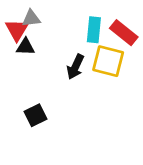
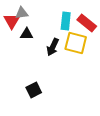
black triangle: (25, 47) -> (27, 34), moved
black square: (35, 115) -> (34, 90), moved

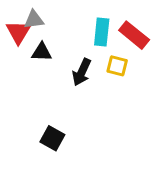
yellow square: (76, 43) -> (117, 66), size x0.6
black square: (34, 90) -> (52, 138), turned -35

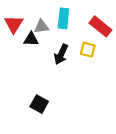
gray triangle: (34, 20) -> (41, 26), moved
cyan rectangle: (102, 32) -> (63, 18), moved

